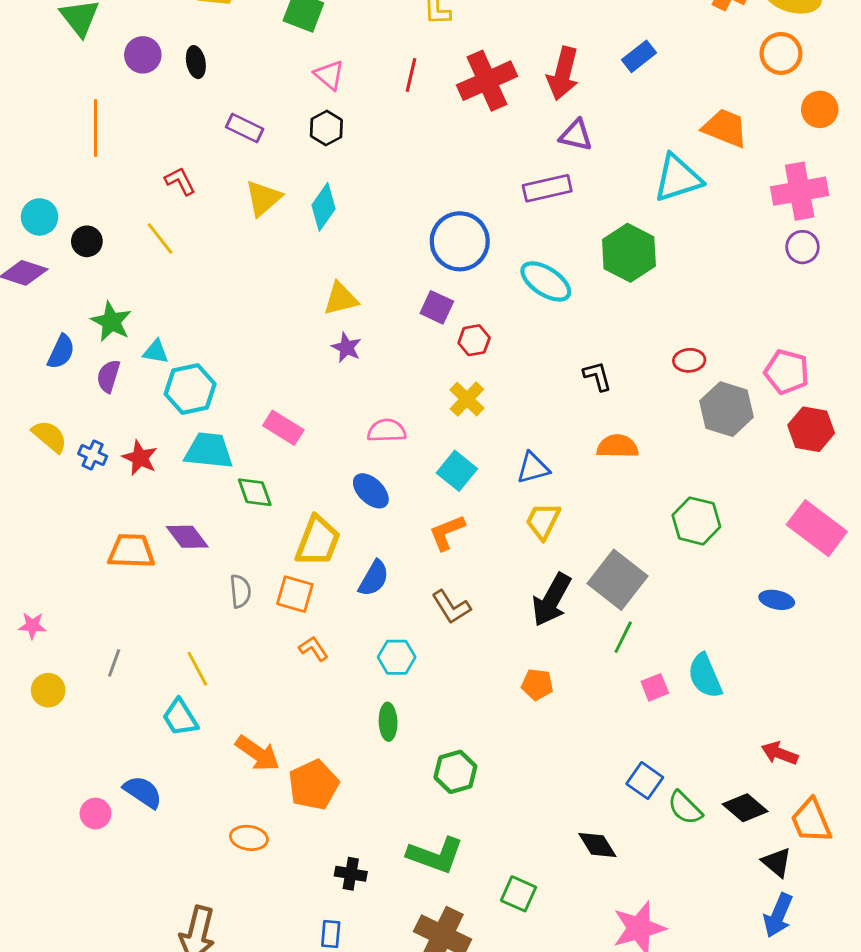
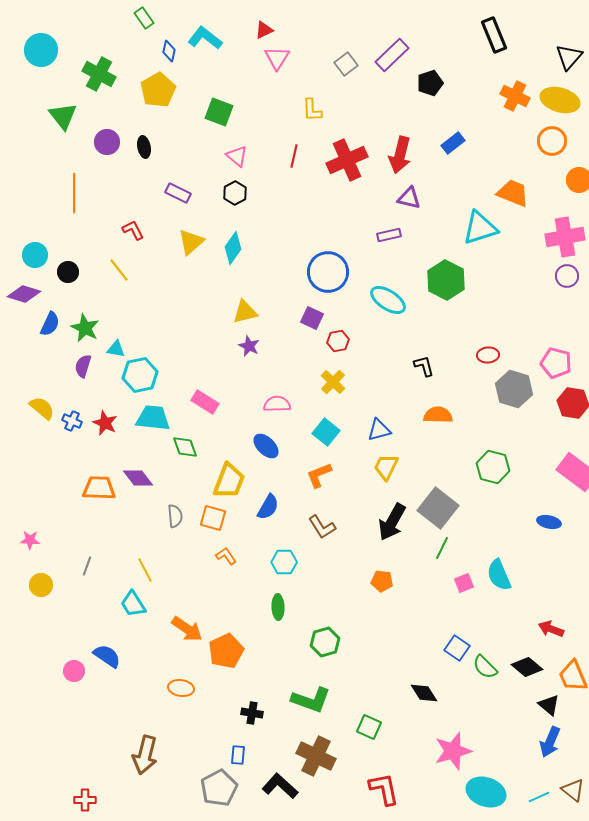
purple rectangle: (547, 188) -> (389, 235), size x0.7
blue semicircle: (61, 352) -> (50, 324), moved

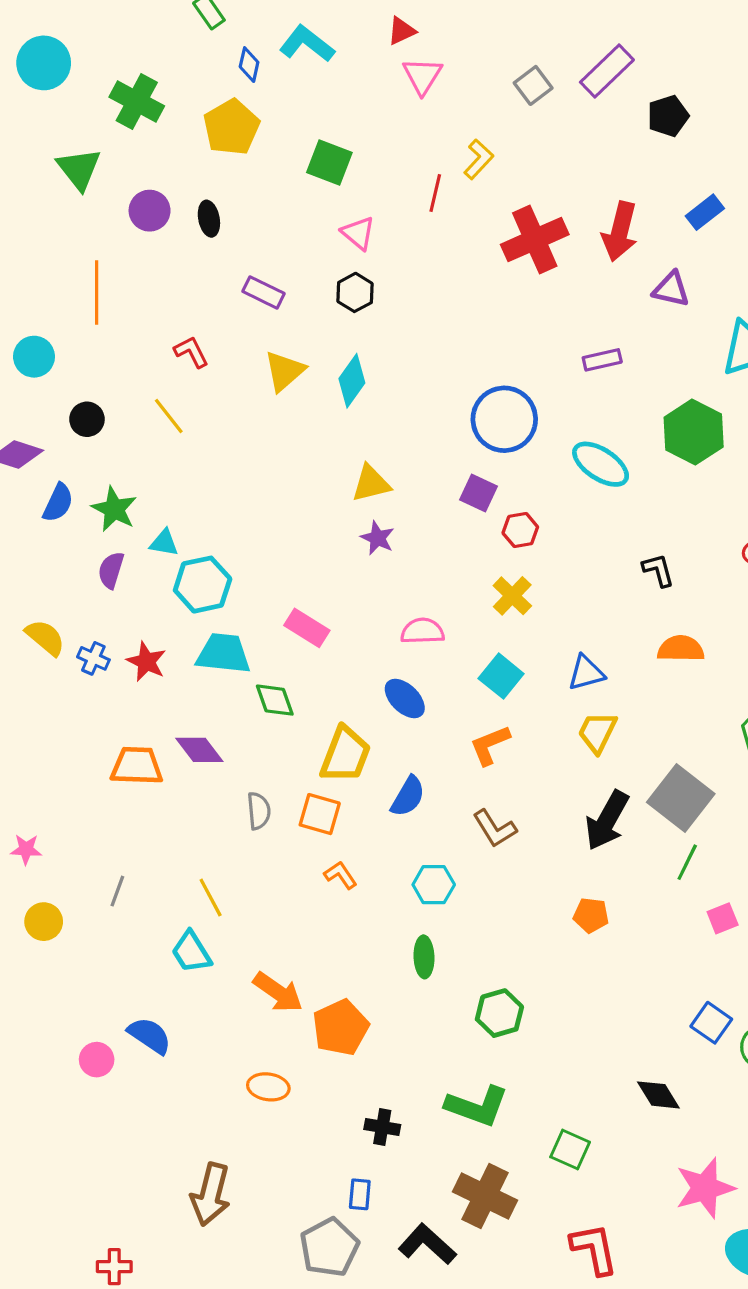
yellow L-shape: (312, 110) -> (479, 159), turned -135
red line: (294, 156) -> (435, 193), moved
purple triangle: (409, 198) -> (671, 289), moved
cyan circle: (35, 255) -> (34, 357), moved

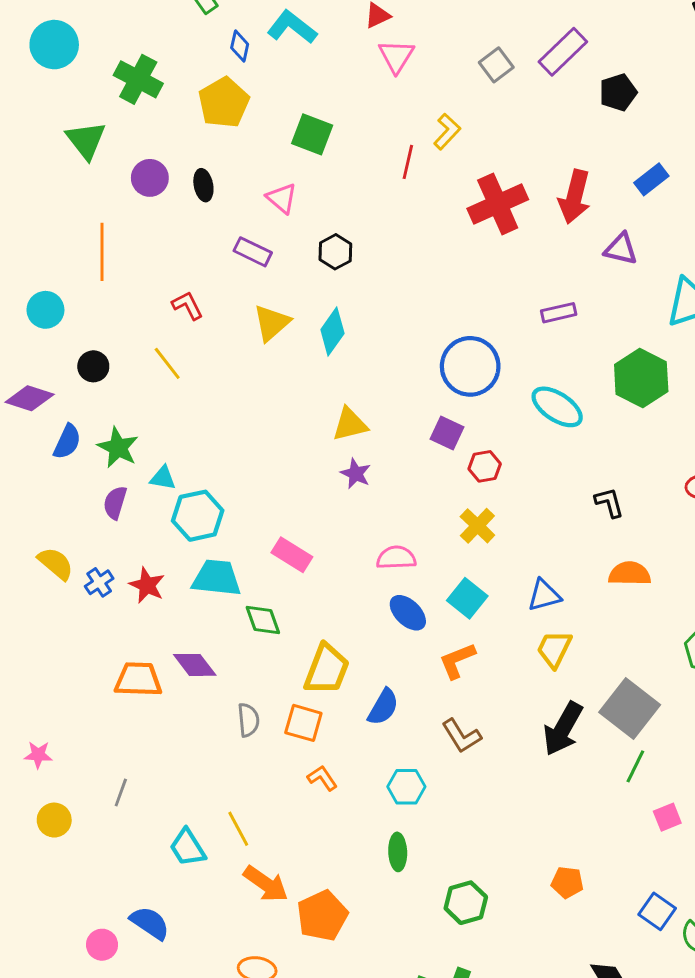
pink triangle: (358, 233) -> (282, 198), moved
blue cross: (93, 658) -> (99, 582), turned 32
blue ellipse: (405, 699) -> (408, 613), moved
yellow line: (211, 898) -> (238, 829), moved
orange pentagon: (591, 915) -> (567, 882), moved

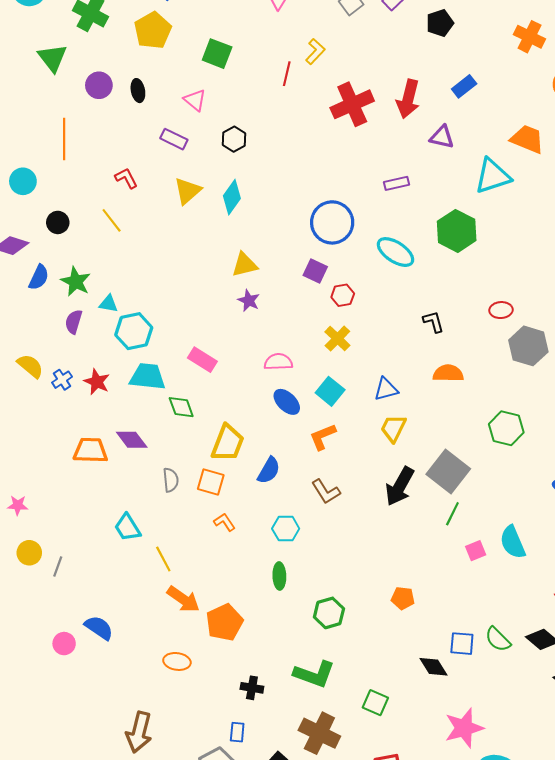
gray line: (121, 792) -> (58, 566), moved
cyan trapezoid: (188, 848) -> (127, 527), moved
blue square: (657, 911) -> (462, 644), moved, turned -30

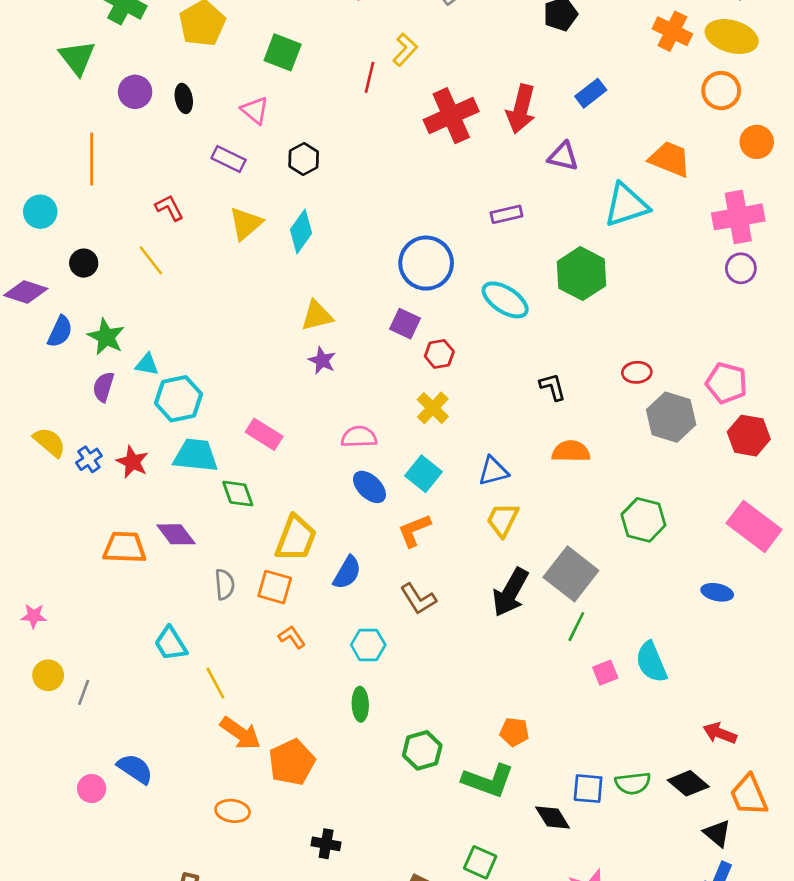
green semicircle: (498, 639) -> (633, 783), turned -52
green L-shape: (314, 674) -> (488, 781), moved

